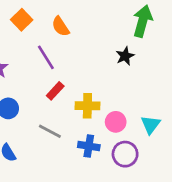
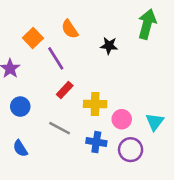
orange square: (22, 20) -> (33, 38), moved
black star: (125, 56) -> (109, 46), moved, turned 30

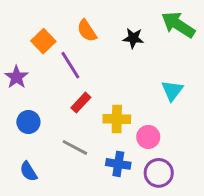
green arrow: (147, 24) -> (178, 25), turned -72
black star: (109, 46) -> (133, 38), moved
cyan triangle: (155, 122) -> (172, 91), moved

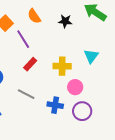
yellow cross: (117, 119) -> (62, 66), moved

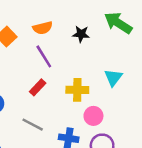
orange semicircle: (34, 16) -> (43, 28), turned -70
purple line: (23, 39) -> (44, 56), moved

